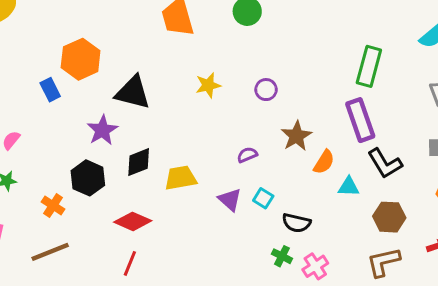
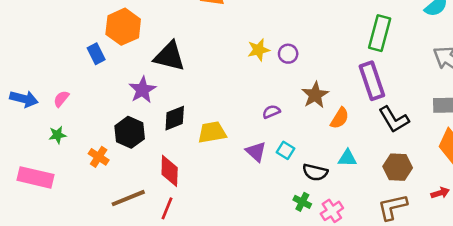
yellow star: (208, 85) -> (258, 50), moved
cyan triangle: (349, 187) -> (347, 158), moved
red diamond: (133, 221) -> (170, 171), turned 68
brown line: (50, 252) -> (128, 198), moved

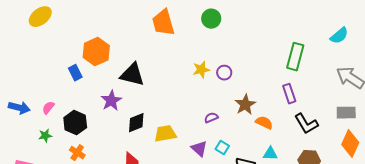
purple rectangle: (372, 81) -> (289, 94), size x0.7
orange semicircle: (340, 118) -> (264, 123), turned -96
black hexagon: (130, 132) -> (75, 123), moved

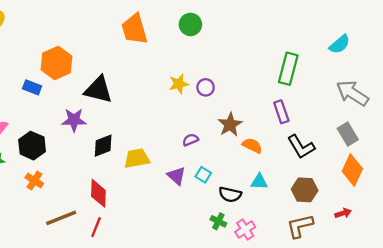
blue rectangle: (75, 73) -> (32, 87), turned -42
purple star: (111, 101) -> (74, 120), turned 30
gray rectangle: (346, 113) -> (348, 134), turned 60

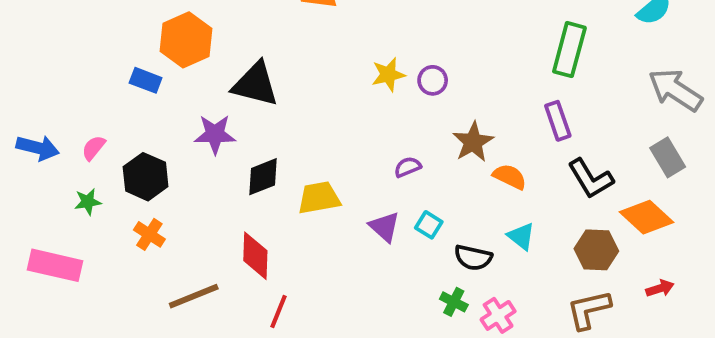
orange diamond: (352, 170) -> (646, 217), moved, turned -72
cyan triangle: (259, 182) -> (521, 236), turned 36
red line: (96, 227) -> (278, 312), moved

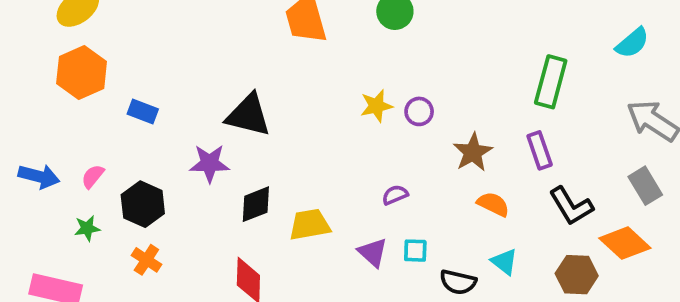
orange hexagon: (186, 40) -> (82, 73), moved
brown star: (473, 142) -> (473, 152), moved
cyan square: (429, 225) -> (415, 251), turned -30

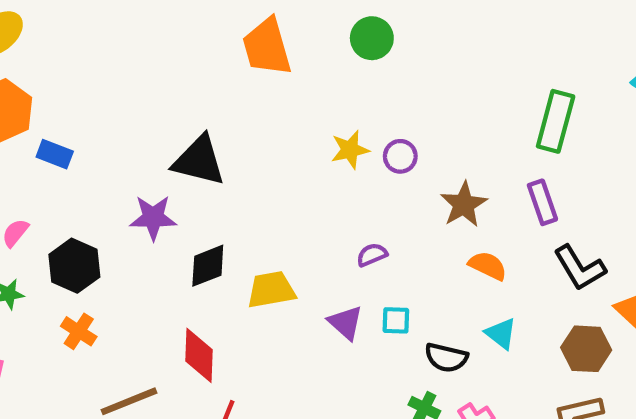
blue rectangle: (143, 111) -> (55, 154), moved

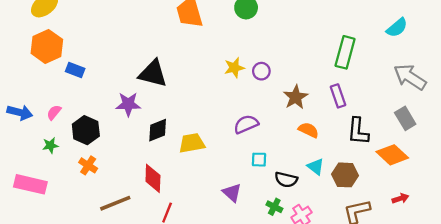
purple semicircle: (372, 255) -> (246, 124), size x1.5
black L-shape: (580, 268) -> (358, 131), turned 36
purple triangle: (346, 323) -> (232, 193), moved
brown hexagon: (586, 349) -> (345, 175), moved

